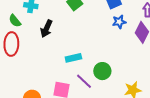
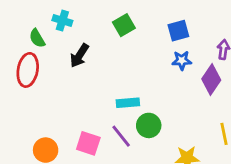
cyan rectangle: (73, 58) -> (128, 103), moved

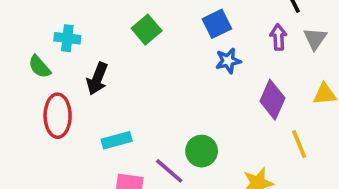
red ellipse: (28, 70) -> (58, 116), moved
purple diamond: (211, 80) -> (272, 100), moved
cyan rectangle: (128, 103) -> (117, 140), moved

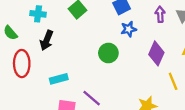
cyan cross: (67, 38) -> (38, 14), moved
green circle: (202, 151) -> (108, 53), moved

